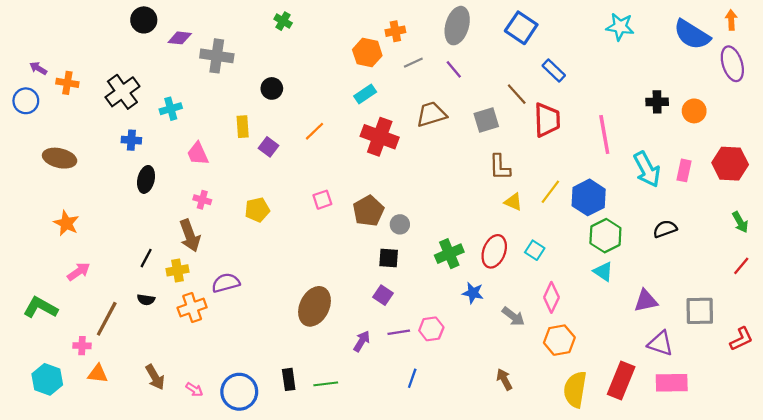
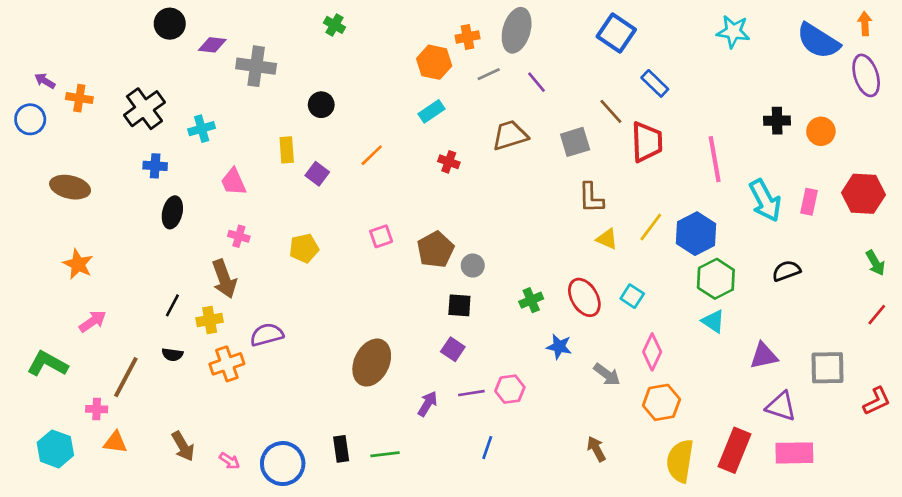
gray ellipse: (457, 26) -> (517, 30), moved
red cross: (380, 137) -> (449, 162), size x0.5
red ellipse: (494, 251) -> (584, 297), turned -52
green cross: (449, 254) -> (531, 300), size x0.7

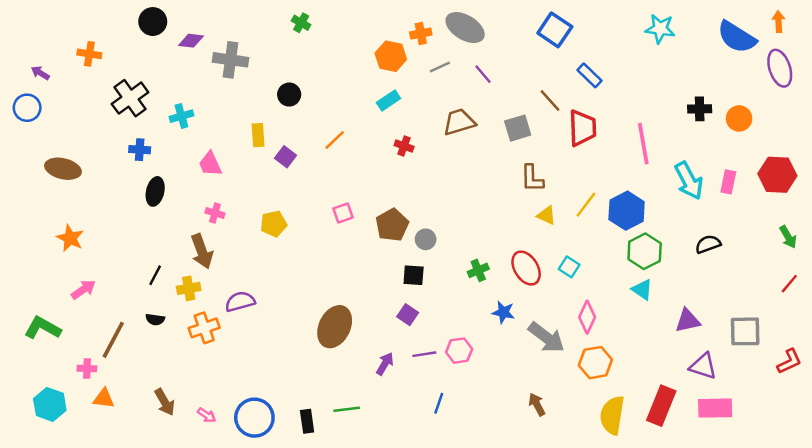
gray ellipse: (517, 30) -> (465, 28), turned -75
orange cross: (79, 98) -> (89, 54), moved
gray arrow: (607, 374) -> (546, 337), size x1.5
black rectangle: (341, 449) -> (307, 421), moved

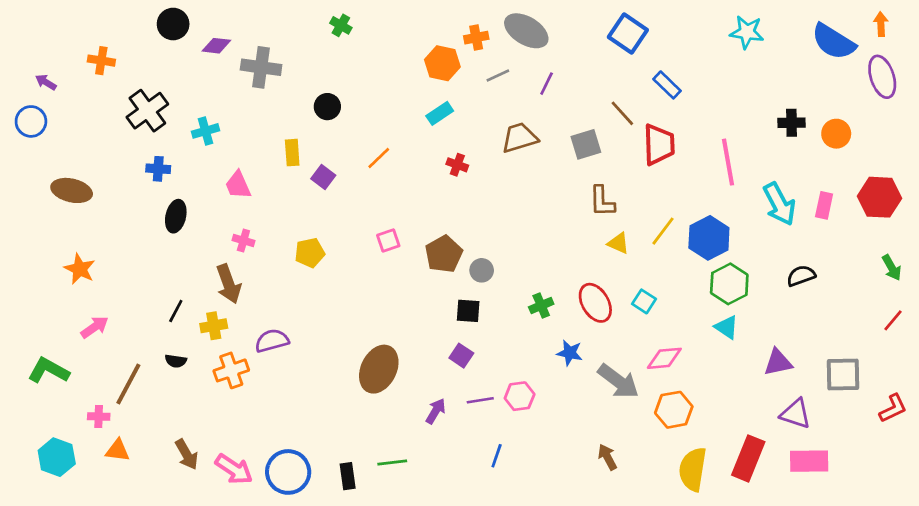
purple line: (483, 74) -> (547, 84), turned 66
pink diamond: (587, 317) -> (664, 358), turned 60
pink arrow: (207, 415) -> (234, 469), size x1.8

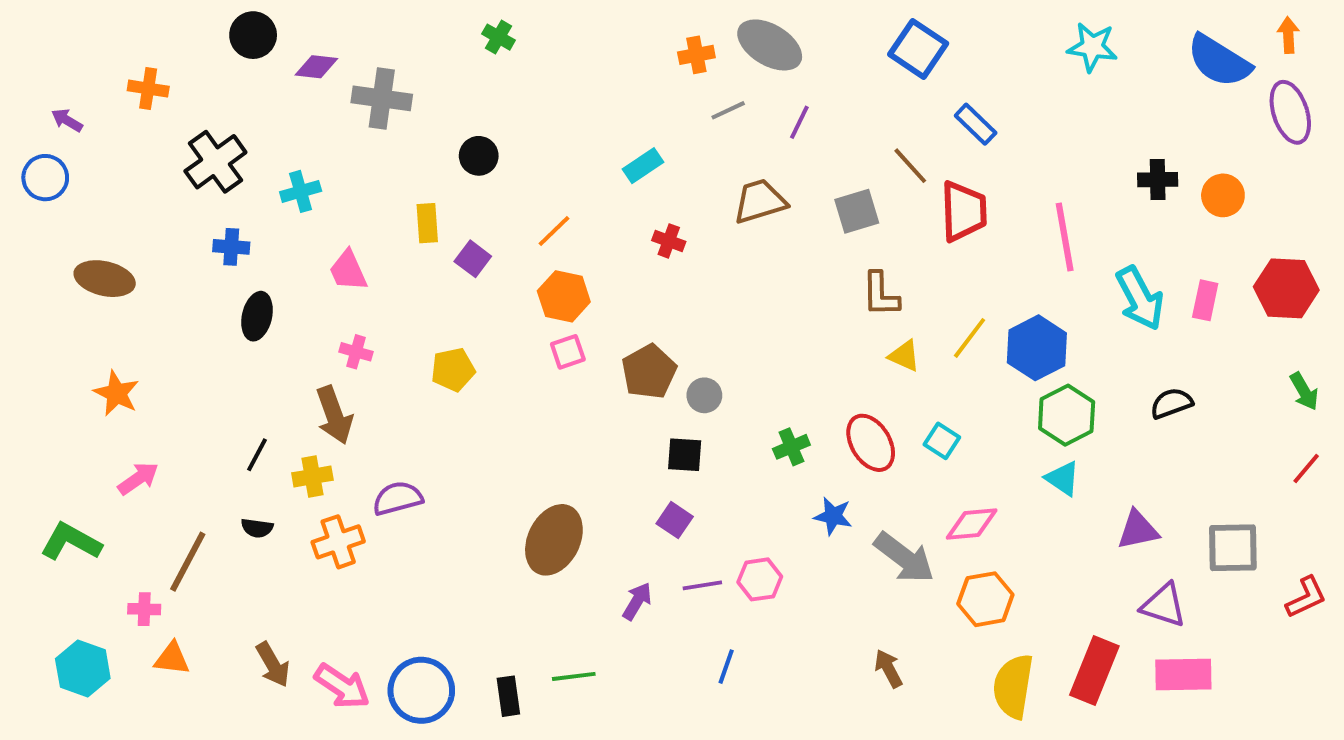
orange hexagon: (442, 63) -> (564, 296), moved

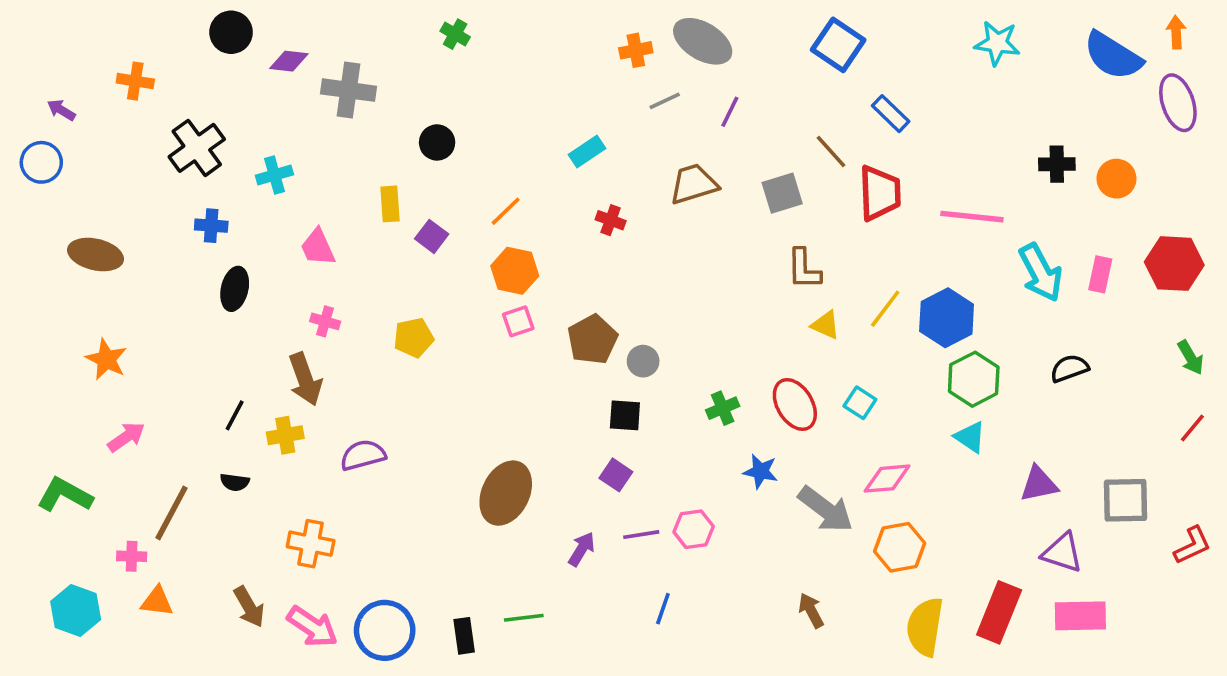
pink line: (1065, 237) -> (972, 217), turned -74
orange cross: (338, 542) -> (311, 544), moved, turned 30

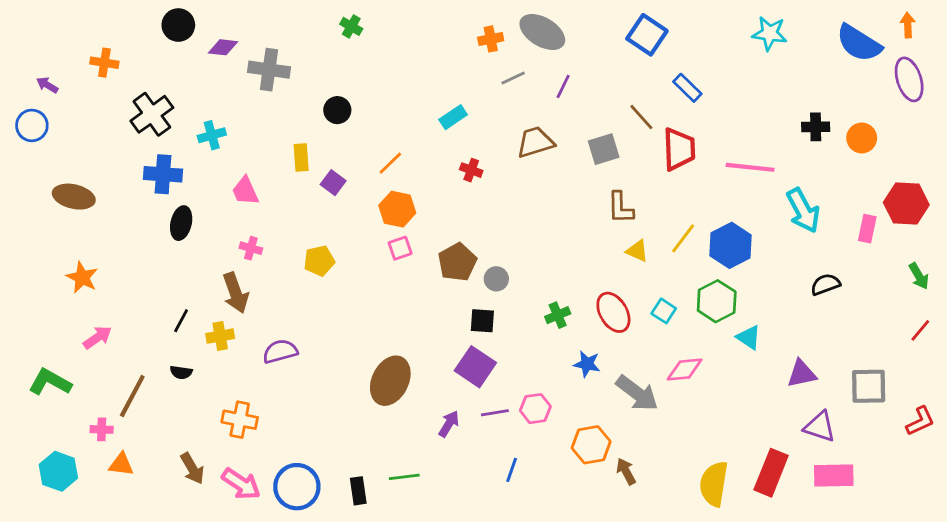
blue cross: (211, 226) -> (163, 174), size x1.5
pink rectangle: (1100, 274) -> (867, 229), moved
green hexagon: (974, 379) -> (717, 301), moved
purple square: (616, 475) -> (475, 367), size x1.6
orange hexagon: (900, 547) -> (591, 445), moved

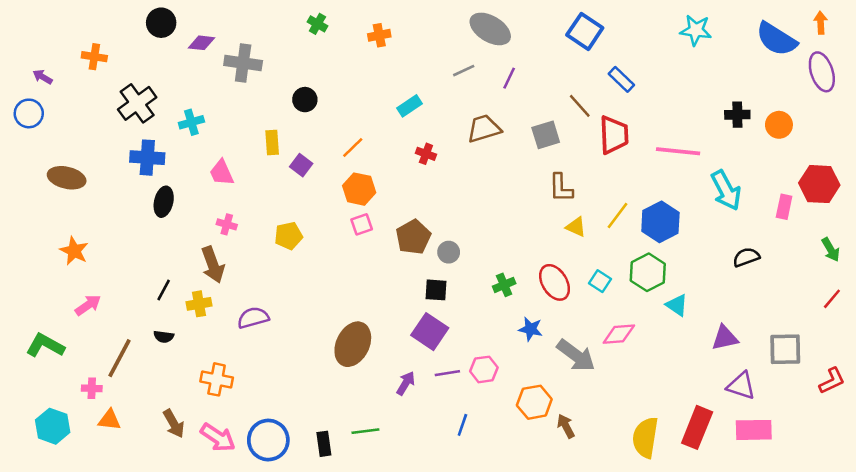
orange cross: (491, 39) -> (379, 35), moved

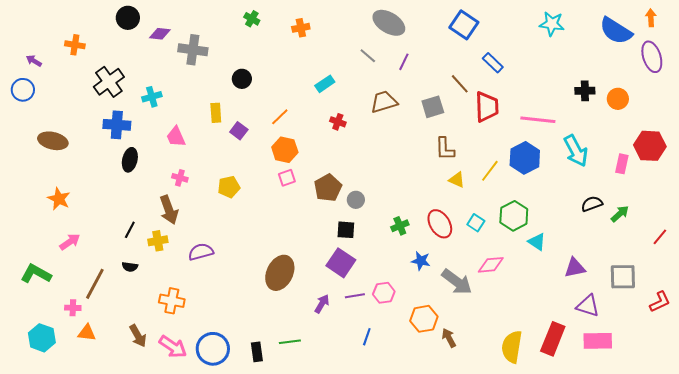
gray line: (464, 71) -> (368, 56), turned 66
blue hexagon: (660, 222) -> (525, 158), moved
green arrow: (831, 250) -> (620, 214), moved, turned -102

